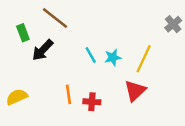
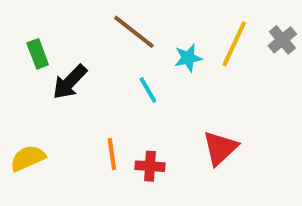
brown line: (55, 18) -> (134, 32), moved
cyan star: (113, 57) -> (188, 58), moved
yellow line: (144, 59) -> (234, 44), moved

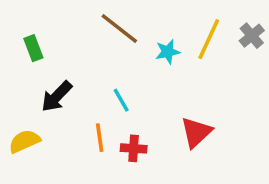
black arrow: (70, 82) -> (57, 96), moved
cyan line: (148, 90) -> (121, 100), moved

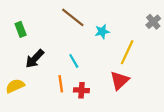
yellow line: (209, 39) -> (127, 52), moved

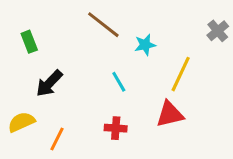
cyan line: (74, 61) -> (119, 82), moved
red triangle: (120, 80) -> (170, 114), turned 30
orange line: (61, 84) -> (57, 139), moved, turned 35

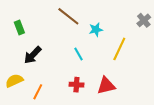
red triangle: (170, 114) -> (106, 86), moved

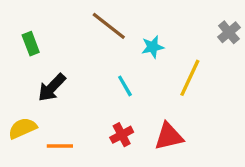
red cross: (76, 85) -> (122, 135), turned -32
orange line: (38, 92) -> (60, 146), turned 63

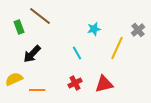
brown line: (109, 26) -> (40, 16), moved
gray cross: (229, 32) -> (138, 30), moved

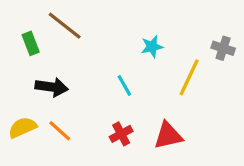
gray cross: (138, 30) -> (223, 48), turned -32
black arrow: (32, 54) -> (52, 87), turned -126
orange line: (37, 90) -> (60, 131), moved, turned 42

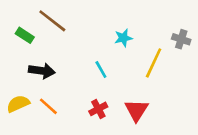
green rectangle: (31, 43) -> (25, 35), turned -36
red triangle: (168, 136) -> (136, 110), turned -45

